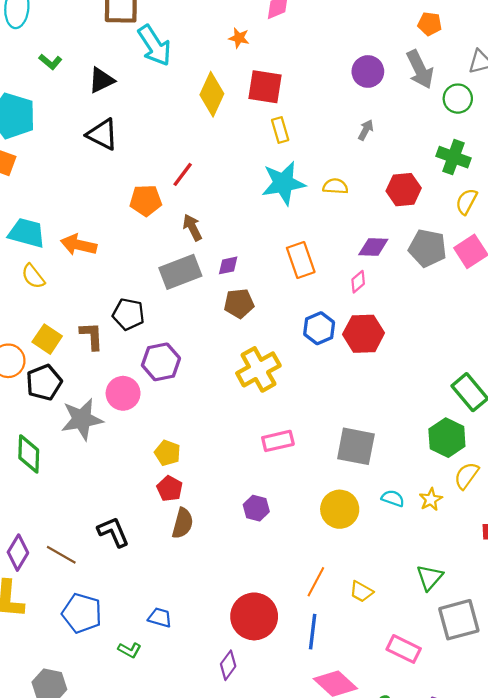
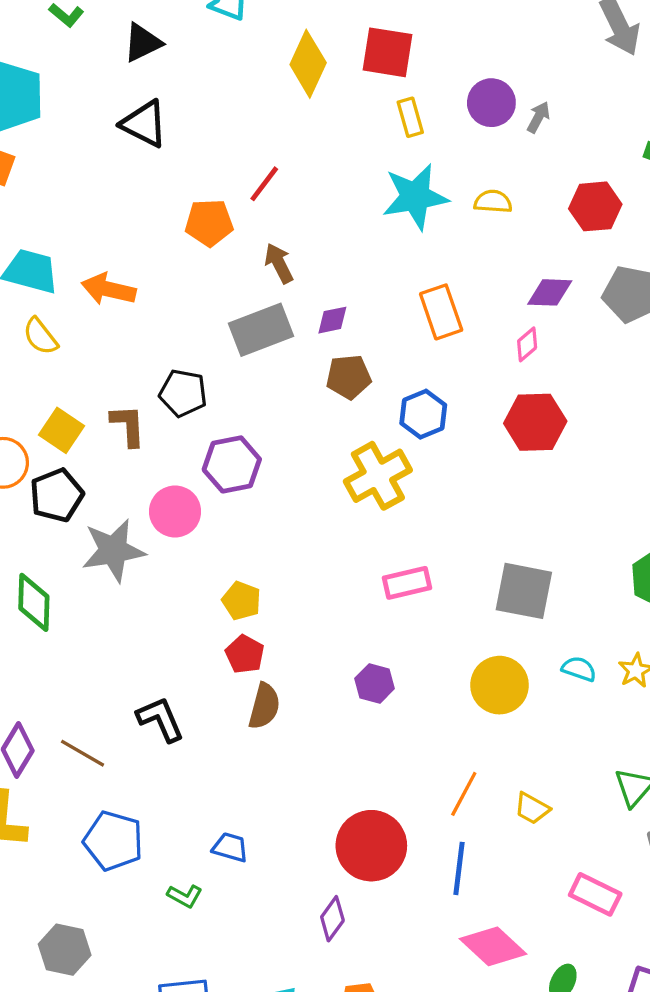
purple circle: (368, 71) -> (491, 103), moved
blue hexagon: (319, 328) -> (423, 414), moved

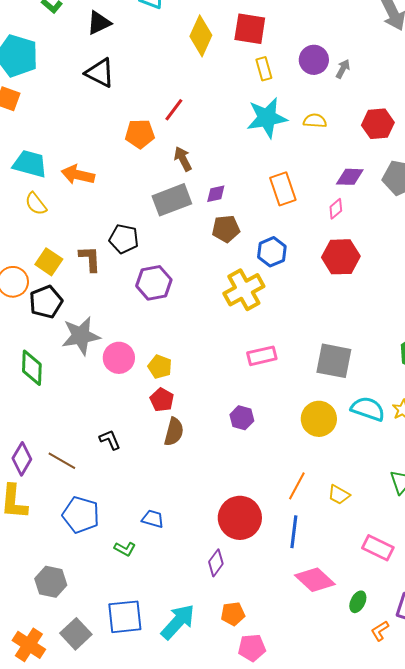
pink circle: (175, 511) -> (119, 358), moved
cyan semicircle: (579, 669) -> (368, 409), size x1.6
black L-shape: (160, 719) -> (110, 440), size x0.7

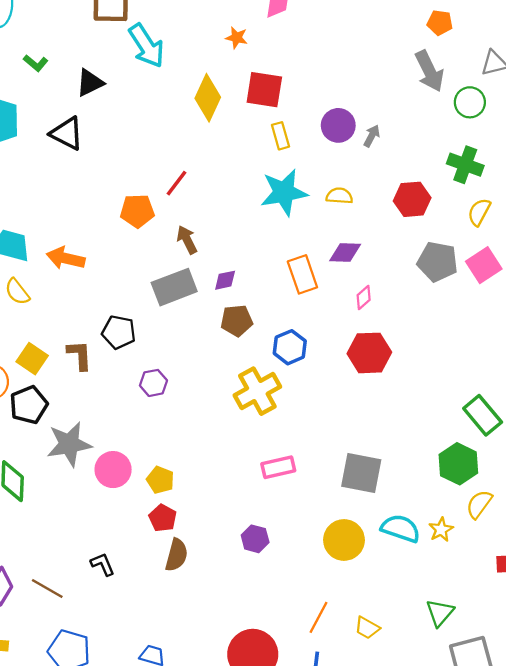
black triangle: (100, 73) -> (67, 133), moved
purple diamond: (350, 177) -> (345, 252), moved
purple hexagon: (154, 283) -> (153, 383), size x0.7

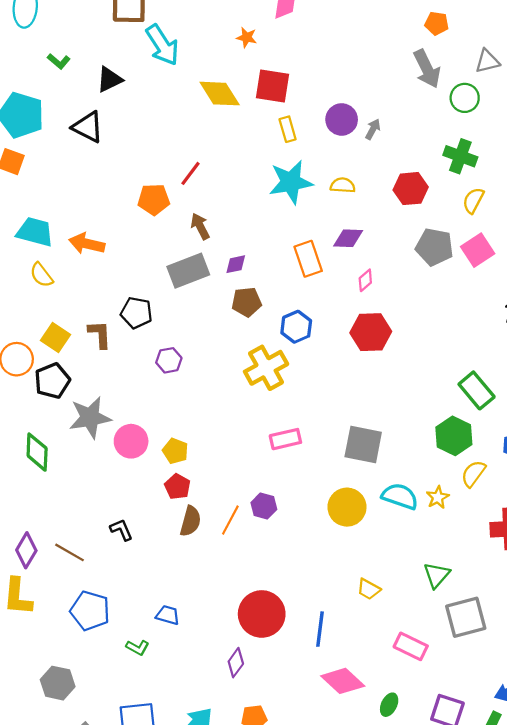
yellow diamond: (208, 98) -> (220, 94), turned -57
orange line: (319, 617) -> (230, 520), moved

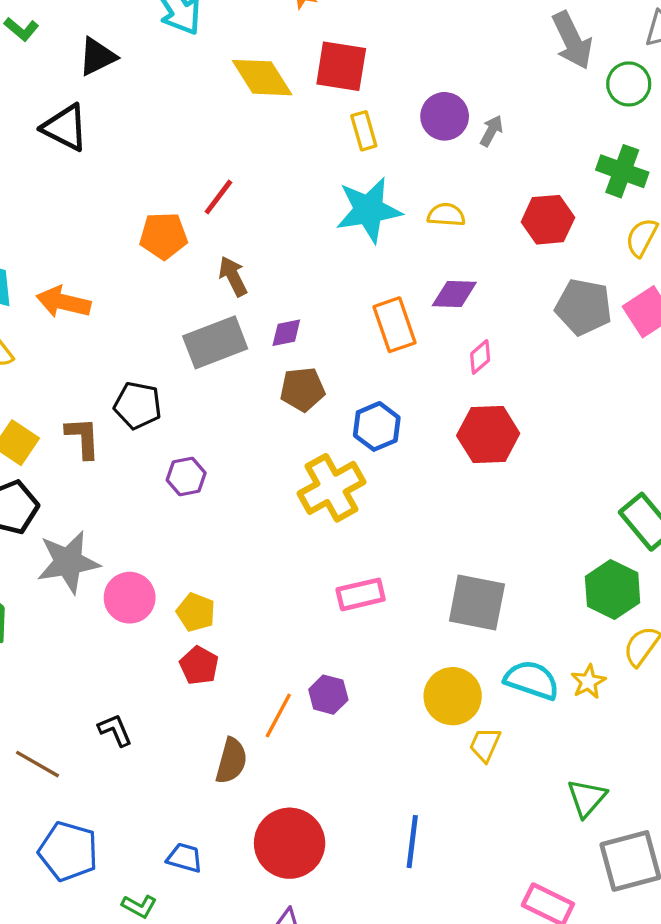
brown semicircle: (190, 521) -> (231, 761), moved
yellow trapezoid: (369, 589) -> (485, 745), moved, turned 85
red circle: (262, 614) -> (290, 843), moved
blue line: (320, 629) -> (412, 842), moved

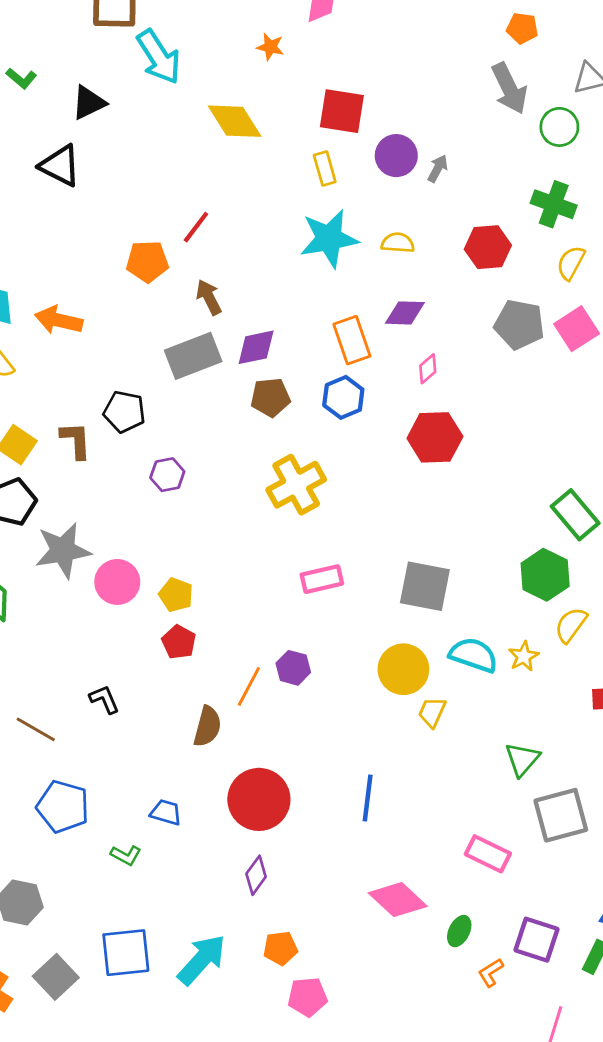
red square: (341, 66) -> (342, 111), moved
purple diamond: (286, 333) -> (256, 347), size x1.4
blue hexagon: (377, 426) -> (343, 397), moved

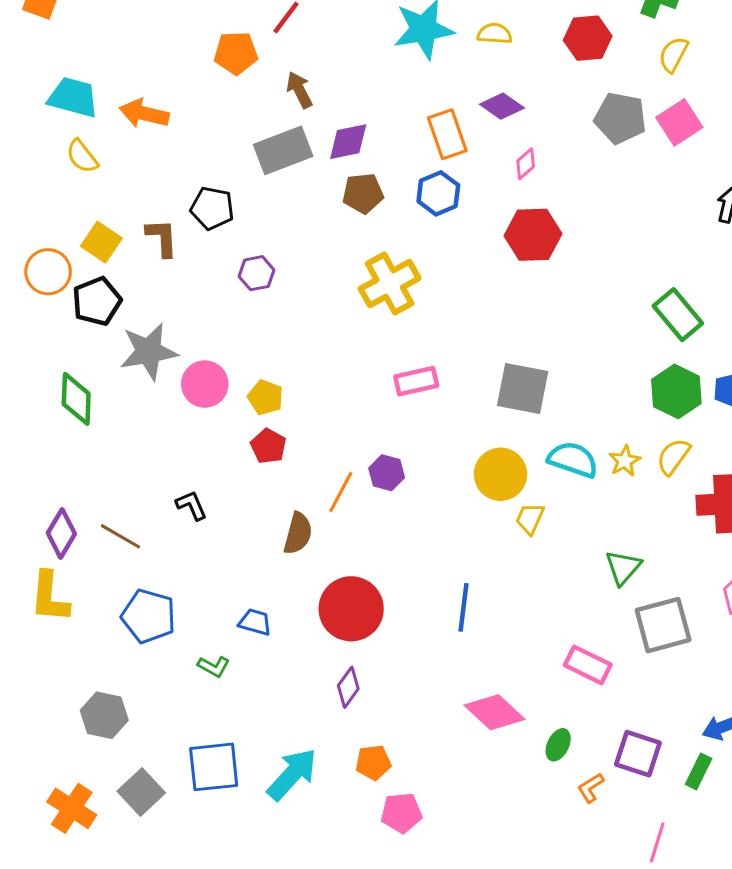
purple diamond: (405, 313) -> (502, 106), turned 33
green hexagon: (545, 575) -> (676, 391), moved
yellow semicircle: (571, 625) -> (673, 457), moved

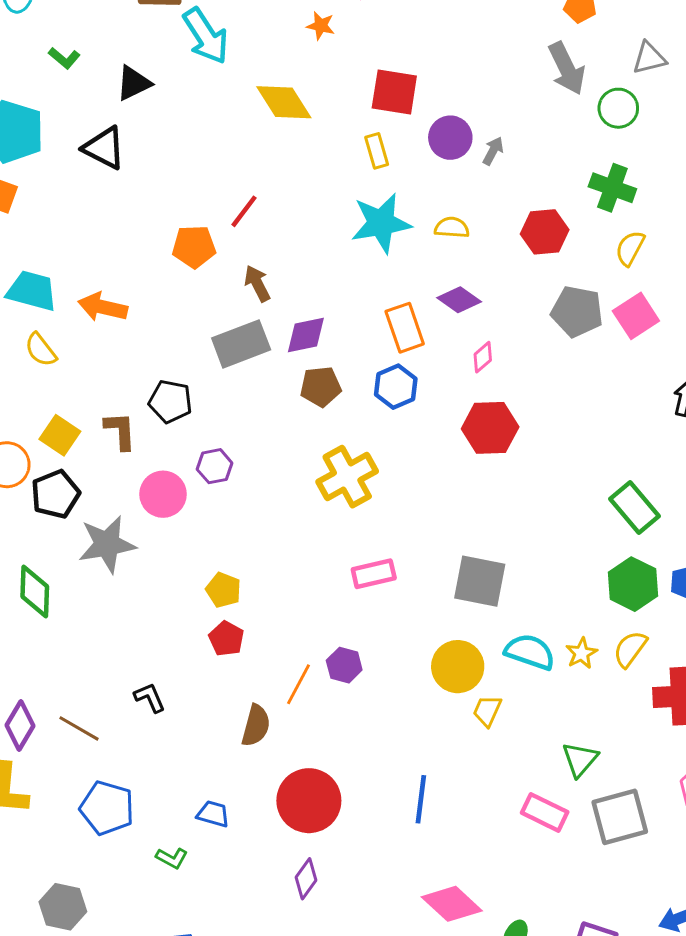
pink circle: (205, 384) -> (163, 494), moved
pink rectangle: (588, 665) -> (545, 812), moved

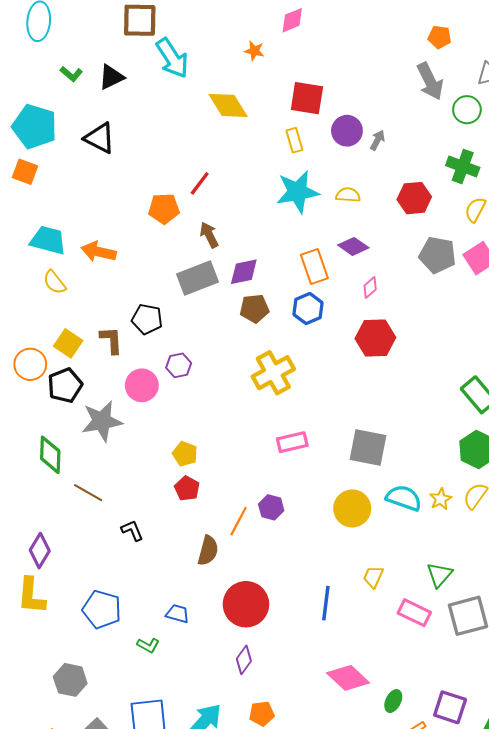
black triangle: (134, 83) -> (111, 77), moved
yellow trapezoid: (487, 711) -> (373, 577), moved
brown line: (79, 728) -> (88, 493), moved

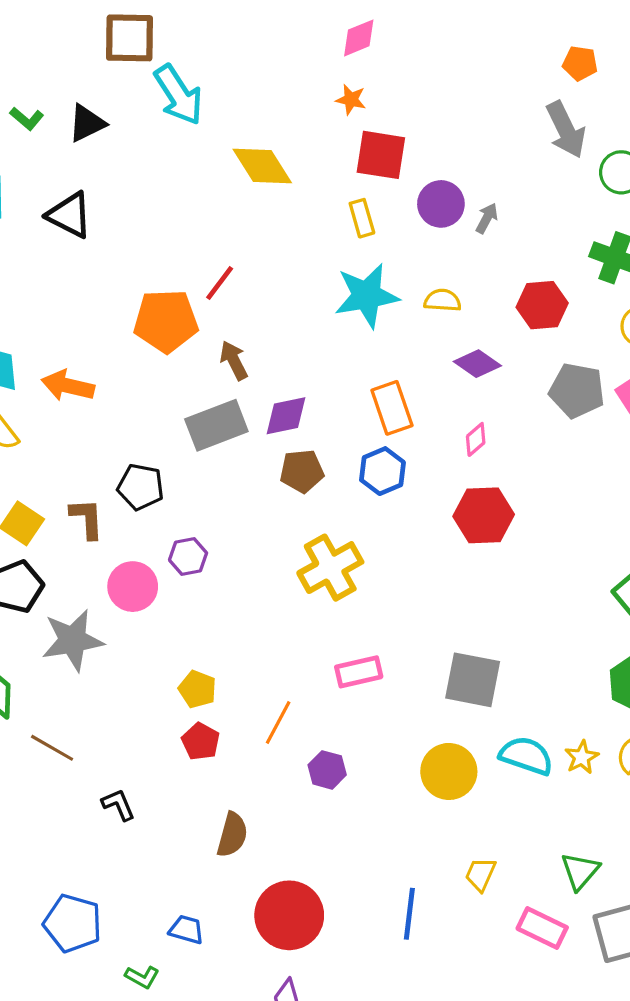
orange star: (254, 51) -> (351, 100), moved
orange pentagon: (164, 209) -> (166, 321), size x1.4
purple diamond: (353, 246) -> (477, 364), moved
orange line: (239, 521) -> (278, 722), moved

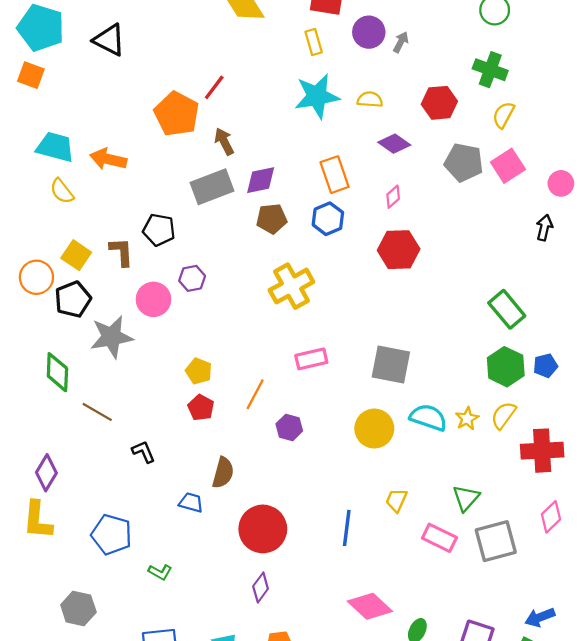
orange pentagon: (166, 321) -> (177, 114), turned 30
blue trapezoid: (186, 930) -> (191, 502), moved

